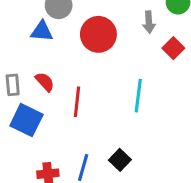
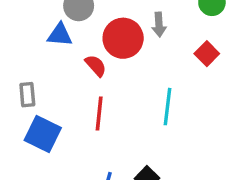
gray arrow: (149, 22) -> (159, 25), moved
red semicircle: (45, 82) -> (96, 66), moved

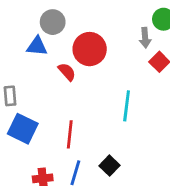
gray arrow: (159, 25) -> (145, 38), moved
red line: (99, 113) -> (70, 134), moved

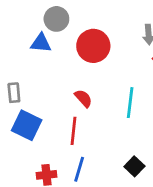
red semicircle: (67, 72) -> (83, 98), moved
black square: (110, 166) -> (134, 166), moved

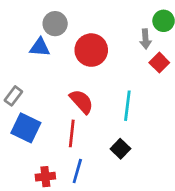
gray rectangle: (14, 93) -> (13, 96), turned 42
red semicircle: (83, 98) -> (82, 101), size x1.4
black square: (134, 166) -> (120, 149), moved

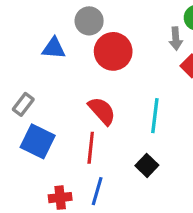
gray circle: (55, 24) -> (89, 21), moved

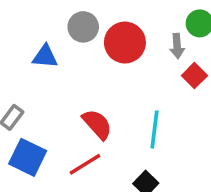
red circle: (113, 51) -> (125, 43), moved
red line: (91, 148) -> (85, 164), turned 52

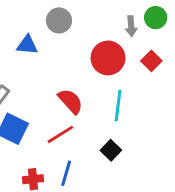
red circle: (125, 43) -> (108, 58), moved
gray arrow: (177, 46) -> (131, 26), moved

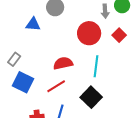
red semicircle: (71, 101) -> (63, 63), turned -60
black square: (111, 150) -> (91, 97), size x1.5

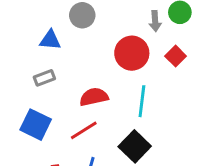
gray rectangle: (14, 59) -> (44, 78), moved, turned 32

